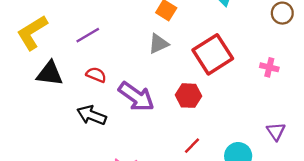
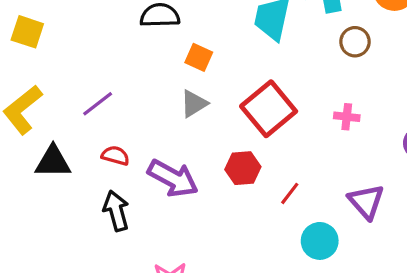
black arrow: (92, 115) -> (116, 211), turned 60
purple triangle: (276, 131) -> (366, 202), size x1.4
red line: (192, 146) -> (290, 193), moved

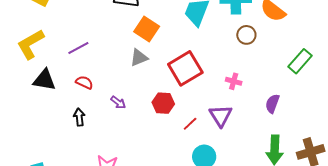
orange square: (199, 57) -> (147, 29), size x1.4
purple arrow: (173, 178) -> (118, 102), size x0.5
purple triangle: (366, 202) -> (221, 116), moved
black arrow: (116, 211) -> (79, 117), size x0.7

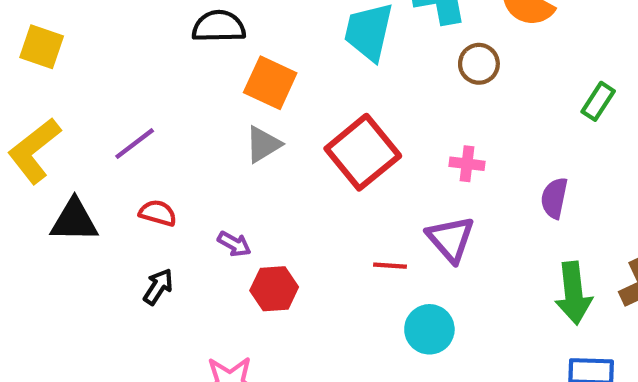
green rectangle: (300, 61) -> (598, 101), size x0.7
red hexagon: (163, 103) -> (274, 289), moved
black arrow: (79, 117) -> (158, 287), turned 48
red line: (190, 124) -> (390, 266), turned 56

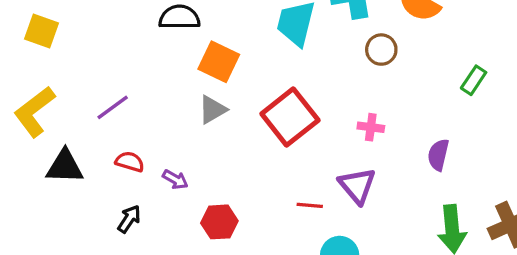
purple arrow: (234, 244) -> (175, 180), moved

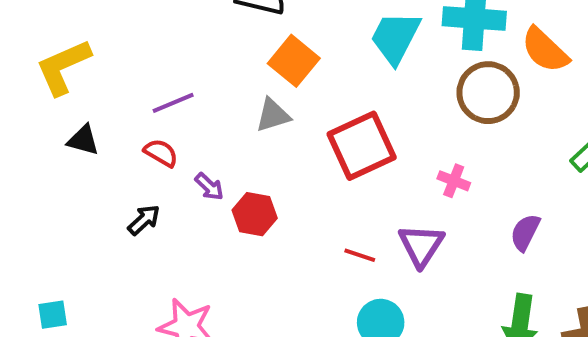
brown circle: (381, 50) -> (488, 93), size x1.6
purple line: (113, 107) -> (173, 103), moved
black triangle: (65, 167) -> (83, 140), size x0.7
red hexagon: (219, 222) -> (255, 214), moved

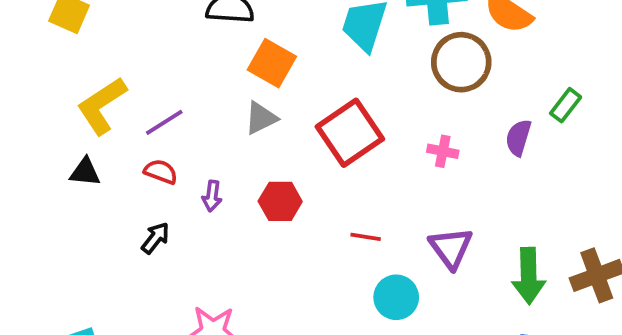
yellow L-shape: (63, 67) -> (102, 106), moved
purple arrow: (209, 187) -> (212, 196), turned 64
red hexagon: (255, 214) -> (280, 201), moved
purple semicircle: (525, 232) -> (518, 138), moved
purple triangle: (421, 245) -> (451, 248), moved

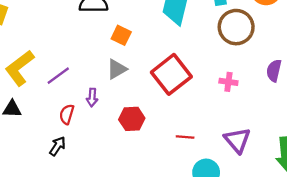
orange square: (272, 63) -> (121, 35), size x0.7
red semicircle: (161, 172) -> (67, 114), moved, turned -90
purple arrow: (212, 196) -> (92, 97), moved

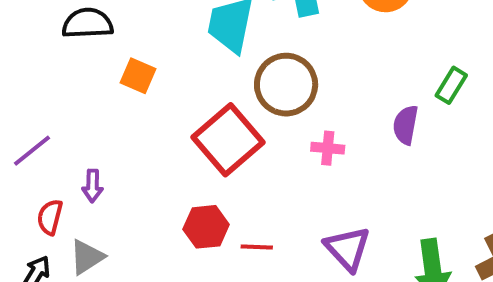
brown circle: (236, 27) -> (286, 85), moved
gray triangle: (117, 69) -> (87, 257), moved
red hexagon: (132, 119) -> (206, 227), moved

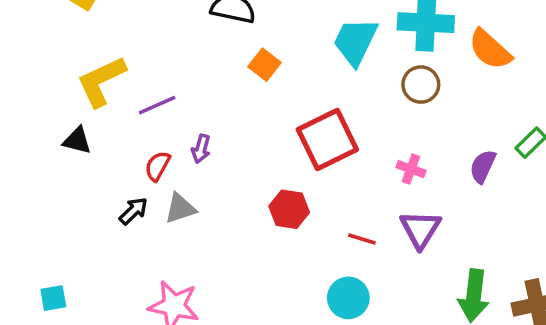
brown circle: (286, 85) -> (421, 85), moved, size x0.7
red line: (257, 247) -> (362, 239), moved
purple triangle: (348, 249) -> (420, 229), moved

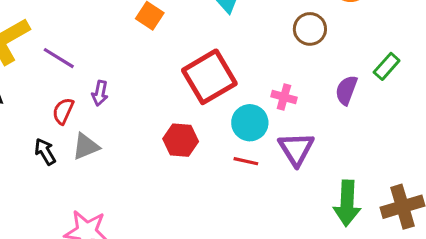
brown circle: (421, 85) -> (310, 29), moved
purple line: (157, 105) -> (59, 58), turned 60
black arrow: (133, 211) -> (45, 152), turned -72
cyan circle: (348, 298) -> (250, 123), moved

